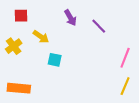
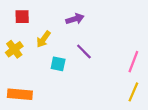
purple arrow: (70, 18) -> (75, 19), turned -77
purple line: (99, 26) -> (84, 52), moved
yellow arrow: (41, 37) -> (43, 39), turned 91

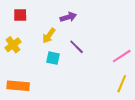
yellow arrow: (43, 39) -> (49, 36), moved
pink line: (133, 62) -> (122, 56), turned 36

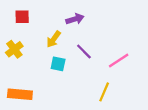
pink line: (122, 56) -> (119, 60), moved
yellow line: (122, 84) -> (104, 92), moved

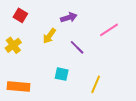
red square: (22, 17) -> (20, 15), turned 32
pink line: (119, 60) -> (109, 30), moved
cyan square: (58, 64) -> (62, 74), moved

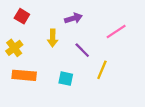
yellow arrow: (49, 36) -> (53, 38), turned -35
yellow line: (96, 84) -> (102, 70), moved
orange rectangle: (18, 86) -> (24, 75), moved

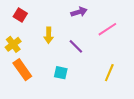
purple arrow: (73, 18) -> (79, 12), moved
yellow line: (102, 70) -> (109, 73), moved
orange rectangle: (24, 75) -> (22, 70), turned 50

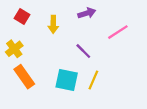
yellow arrow: (49, 35) -> (53, 24), moved
cyan square: (61, 73) -> (67, 80), size x1.5
yellow line: (109, 73) -> (93, 80), moved

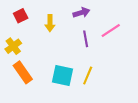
red square: (22, 16) -> (21, 16), turned 32
purple line: (83, 51) -> (86, 39), moved, turned 35

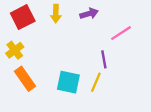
red square: (21, 16) -> (23, 17), size x1.5
yellow arrow: (50, 23) -> (56, 14), moved
purple line: (86, 39) -> (104, 59), moved

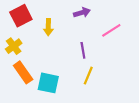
yellow arrow: (56, 14) -> (48, 27), moved
purple line: (104, 59) -> (83, 50), moved
cyan square: (68, 82) -> (48, 83), moved

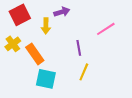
purple arrow: (82, 13) -> (62, 12), moved
orange rectangle: (23, 72) -> (35, 54), moved

